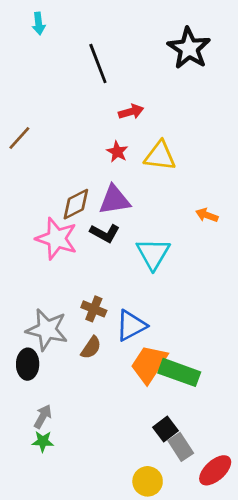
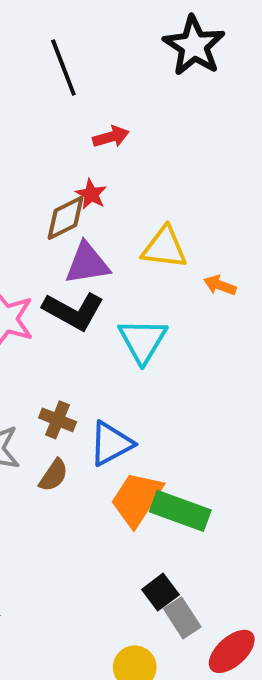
yellow triangle: (160, 156) -> (164, 248), moved
brown diamond: (76, 204) -> (65, 218), moved
black L-shape: (105, 233) -> (73, 311), size x1.4

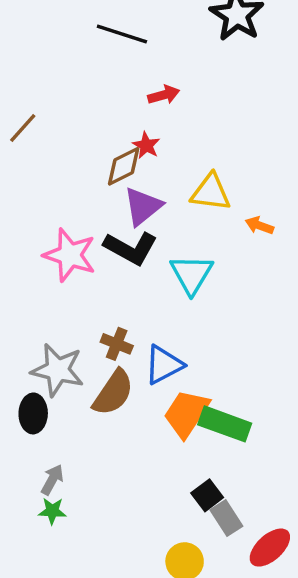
black line: (63, 67) -> (122, 34), turned -51
purple triangle: (87, 263) -> (143, 206), turned -30
brown semicircle: (54, 475) -> (113, 393), size x1.6

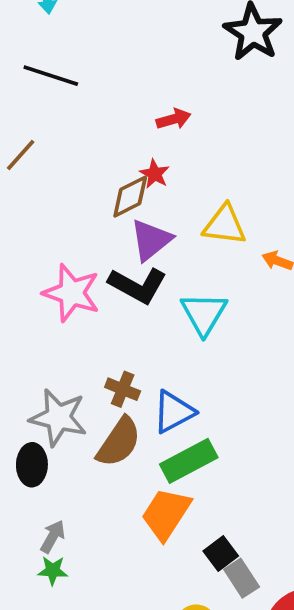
black line: (122, 34) -> (51, 76), moved
orange trapezoid: (186, 413) -> (166, 514), moved
green rectangle: (225, 424) -> (189, 461), moved, turned -48

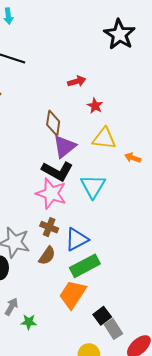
red star: (155, 174) -> (95, 106), moved
brown diamond: (130, 197) -> (53, 123), turned -55
pink star: (72, 293) -> (51, 193), moved
brown semicircle: (119, 442) -> (47, 256), size x0.7
green star: (53, 571) -> (29, 322), moved

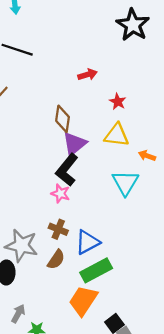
red star: (95, 106) -> (118, 102), moved
black L-shape: (57, 171) -> (67, 170), turned 100
cyan triangle: (93, 186) -> (125, 183), moved
pink star: (51, 193) -> (60, 194), size x0.6

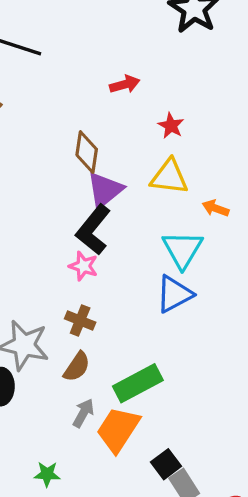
blue triangle: (87, 242) -> (174, 294), moved
gray arrow: (18, 314) -> (83, 413), moved

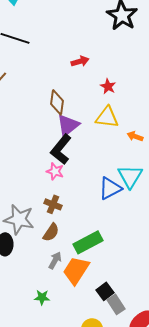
cyan triangle: (182, 249) -> (130, 176), moved
green star: (47, 474) -> (42, 297), moved

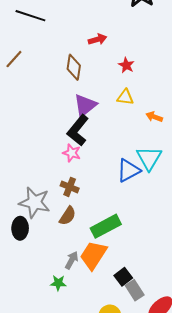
brown diamond: (57, 102) -> (74, 67), moved
yellow triangle: (107, 117) -> (125, 97), size x0.7
gray arrow: (55, 260) -> (72, 260), moved

